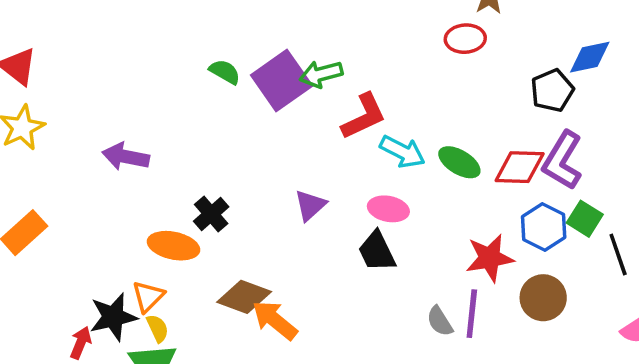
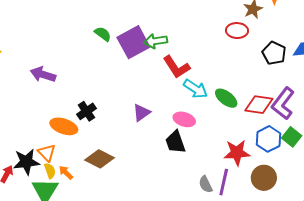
black pentagon: (552, 91) -> (274, 53), moved, turned -30
red L-shape: (364, 116) -> (176, 67), turned 76
orange triangle: (148, 296) -> (47, 153), turned -36
orange arrow: (275, 320) -> (66, 172), moved, size x0.6

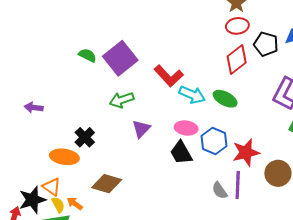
red ellipse: (237, 31) -> (237, 26), moved
green arrow: (155, 41) -> (122, 100), moved
purple arrow: (43, 74) -> (34, 107), size x0.7
red diamond: (259, 105) -> (237, 59), moved, turned -36
blue hexagon: (268, 139) -> (214, 141), moved

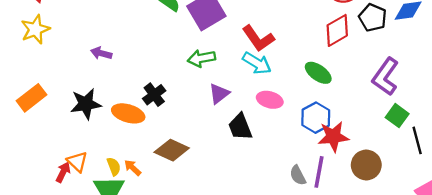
cyan arrow: (192, 95) -> (257, 63), moved
blue hexagon: (214, 141) -> (316, 118), moved
black trapezoid: (181, 153) -> (240, 127), moved
orange triangle: (52, 187) -> (77, 162), moved
black star: (32, 200) -> (86, 104), moved

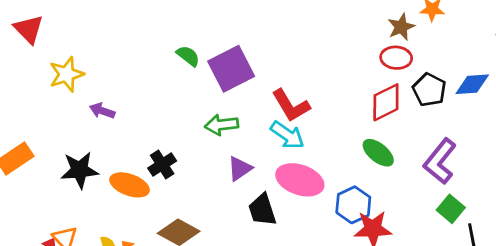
yellow star: (35, 29) -> (66, 74), moved
green ellipse: (318, 73) -> (378, 153), moved
pink ellipse: (270, 100) -> (300, 180), size x1.5

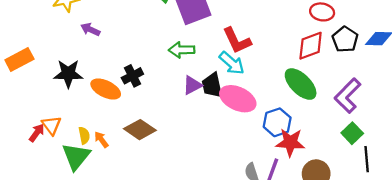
green ellipse: (378, 153) -> (301, 84), size x1.4
black trapezoid: (262, 210) -> (212, 85), moved

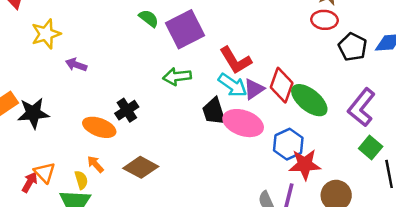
red diamond: (311, 46) -> (282, 85), moved, turned -44
black star: (68, 74) -> (33, 113), moved
purple triangle: (192, 85) -> (254, 89), moved
orange arrow: (101, 140) -> (95, 164), moved

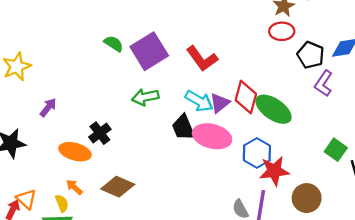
red L-shape: (236, 60) -> (202, 59), moved
purple arrow: (76, 65) -> (48, 107), moved, turned 114
purple L-shape: (361, 107) -> (324, 83), moved, size x0.7

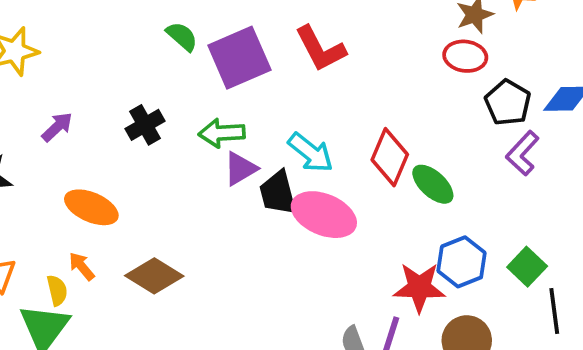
red L-shape: (202, 59) -> (320, 49), moved
purple triangle: (220, 103) -> (240, 169), moved
green ellipse: (274, 109) -> (433, 184), size x0.7
black cross: (100, 133) -> (145, 125), moved
blue hexagon: (257, 153) -> (462, 262), moved

